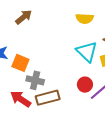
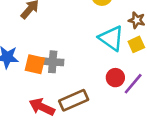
gray cross: (35, 80) -> (53, 62), moved

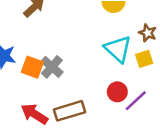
gray cross: (53, 62) -> (52, 67), turned 30

